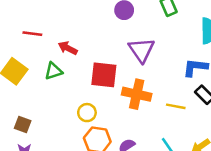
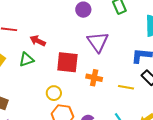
orange cross: (137, 94) -> (94, 78), size x0.7

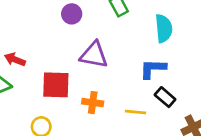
purple triangle: (98, 42) -> (94, 55), turned -40

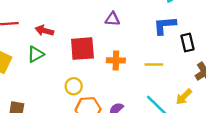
purple triangle: (94, 55) -> (112, 19), size x0.6
black rectangle: (165, 97) -> (187, 43), moved, turned 42

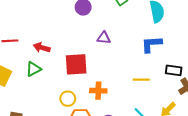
black rectangle: (187, 43) -> (174, 70), moved, turned -70
orange cross: (116, 60) -> (98, 91), moved

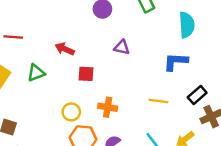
red arrow: (42, 48) -> (65, 49), moved
red square: (76, 64) -> (86, 74), size x0.6
black rectangle: (174, 70) -> (197, 95), turned -56

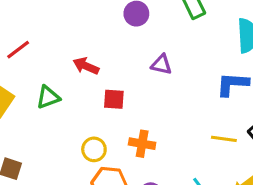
red line: (13, 37) -> (18, 50), turned -42
yellow line: (158, 101) -> (224, 139), moved

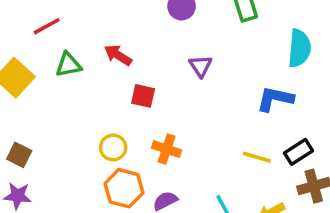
purple triangle: (161, 65) -> (201, 66), turned 35
green triangle: (48, 97) -> (68, 65), moved

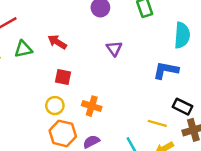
red square: (143, 96) -> (63, 77), moved
black rectangle: (298, 152) -> (182, 107), turned 60
yellow line: (257, 157) -> (157, 123), moved

